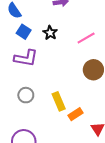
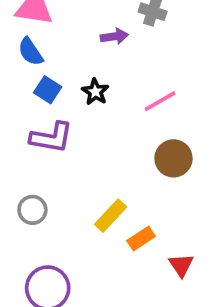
gray circle: (26, 95) -> (32, 210), moved
yellow rectangle: (59, 101) -> (111, 216), turned 66

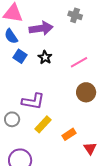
purple arrow: (114, 36) -> (41, 28), moved, size x1.6
purple L-shape: (51, 137) -> (33, 101), moved
yellow rectangle: (111, 216) -> (43, 124), moved

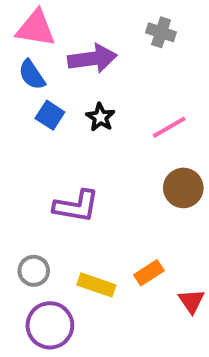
gray circle: (12, 119) -> (34, 271), moved
yellow rectangle: (43, 124) -> (96, 285), moved, turned 66

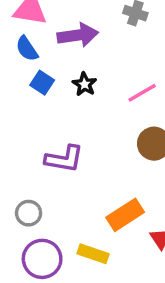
orange rectangle: (149, 273) -> (125, 215), size x1.5
yellow rectangle: (96, 285) -> (93, 254), moved

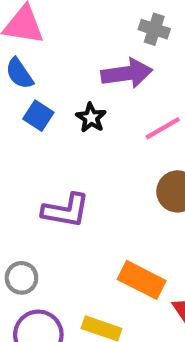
purple arrow: (78, 35) -> (127, 73), moved
orange rectangle: (125, 215) -> (142, 280), turned 60

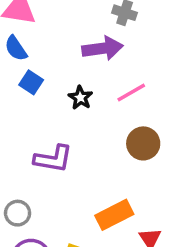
black star: (91, 118) -> (80, 98), moved
orange rectangle: (142, 280) -> (114, 215), turned -54

